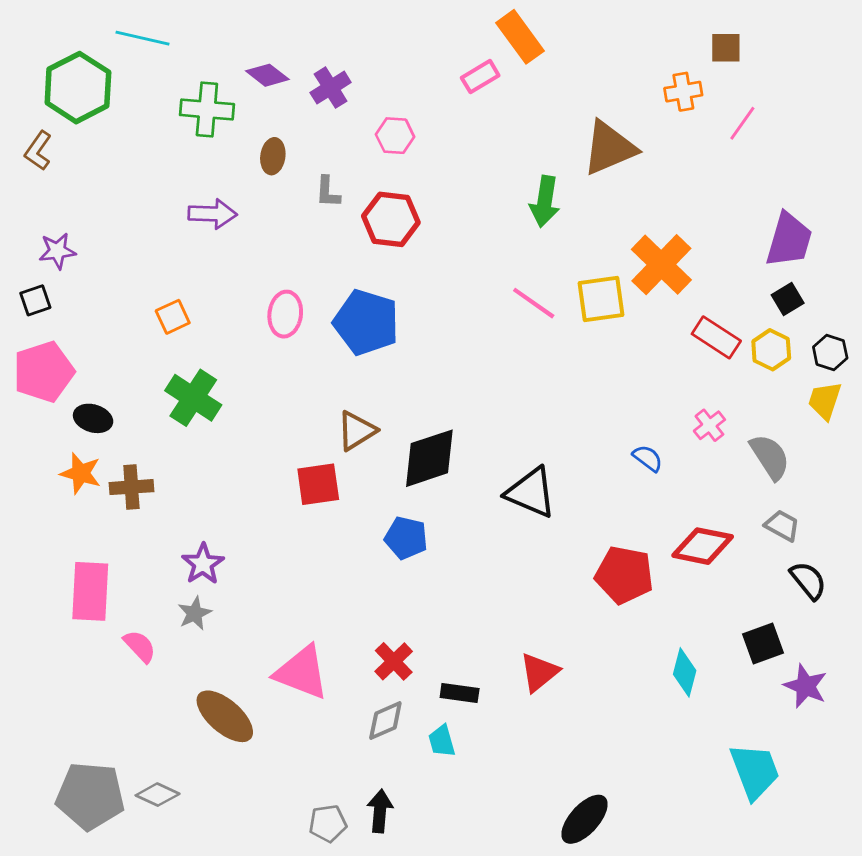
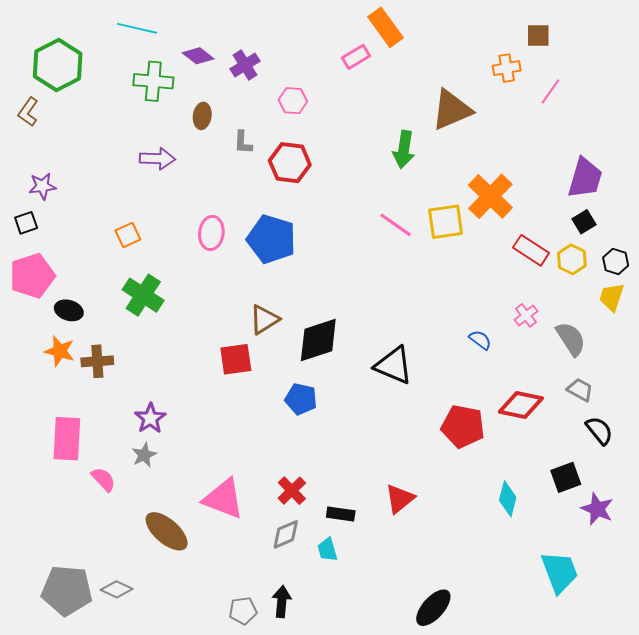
cyan line: (142, 38) -> (137, 28), moved

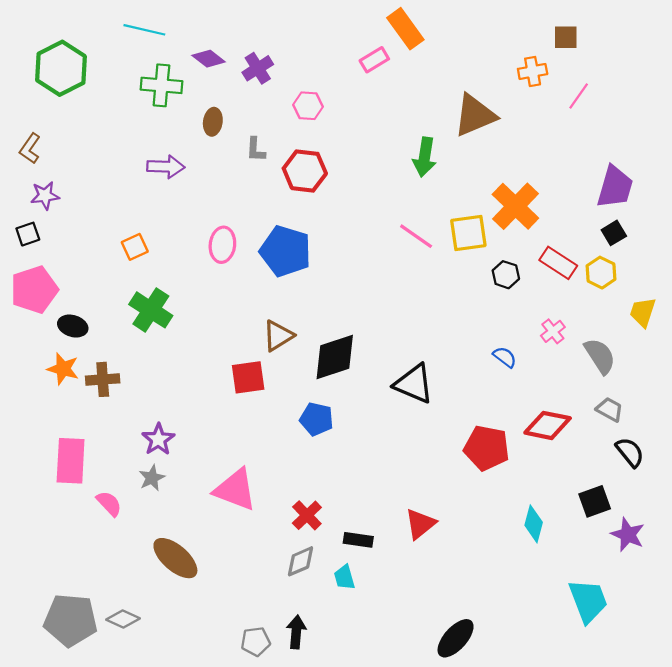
brown L-shape: (28, 112) -> (30, 148), moved
black hexagon: (616, 261) -> (506, 275), moved
pink triangle: (224, 499) -> (235, 490), moved

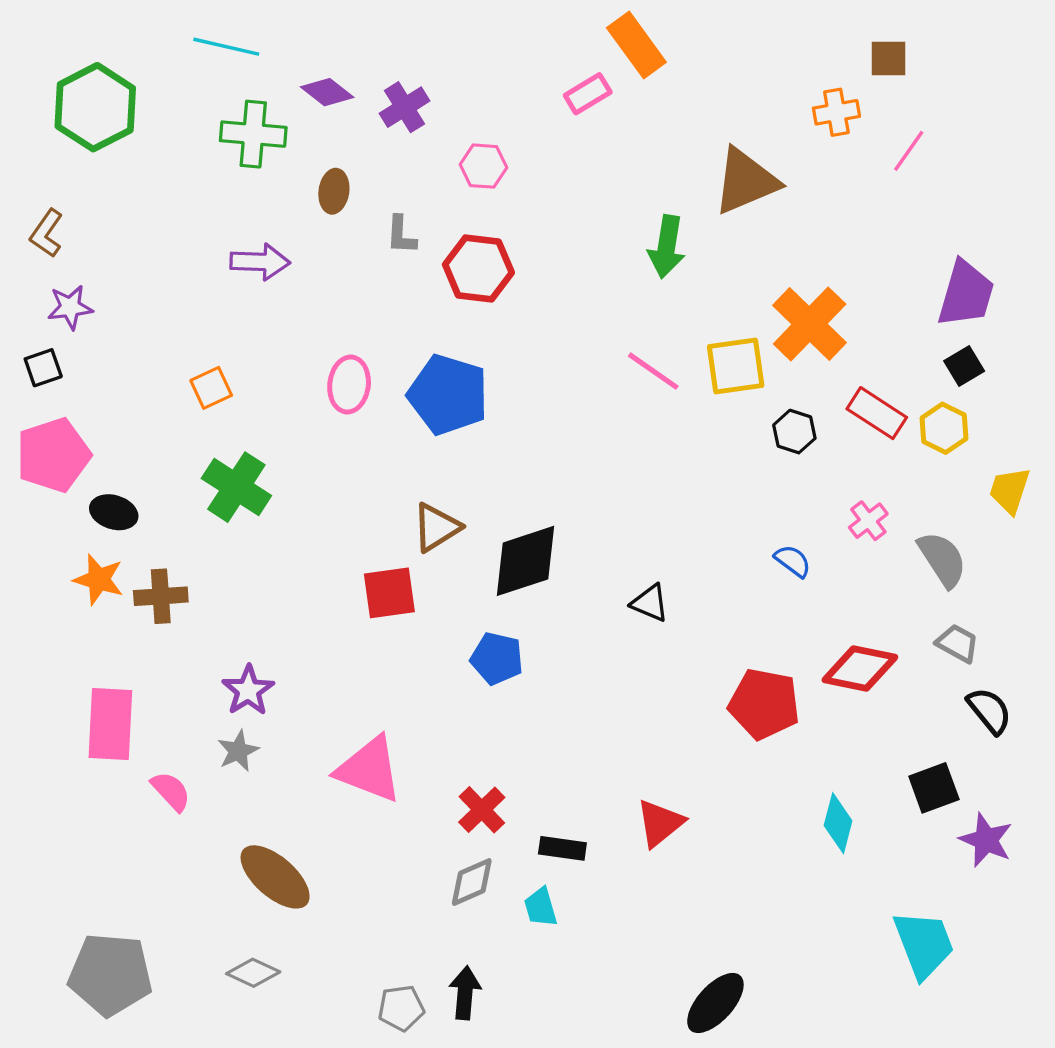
black triangle: (414, 384) -> (650, 603), size x0.6
gray diamond: (123, 619) -> (253, 973), moved

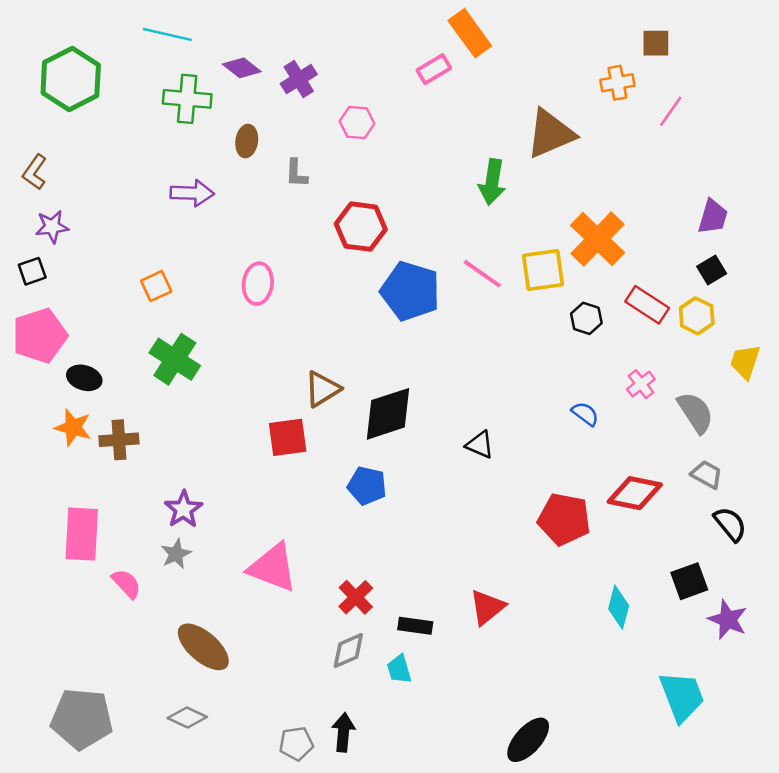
red hexagon: (478, 269) -> (361, 227), moved
purple trapezoid: (966, 294) -> (713, 217), size x0.7
blue pentagon: (448, 395) -> (410, 291), moved

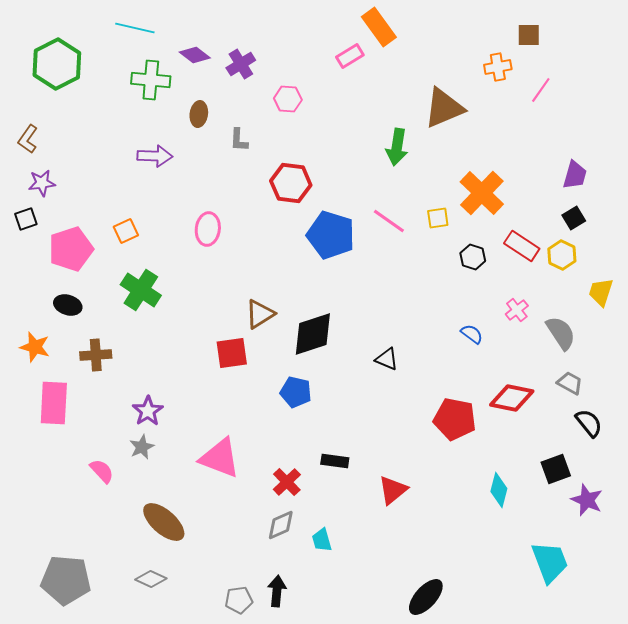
yellow square: (543, 270) -> (438, 218), size x0.6
pink pentagon: (40, 336) -> (71, 249), moved
orange star: (73, 427) -> (35, 347), moved
pink rectangle: (82, 534) -> (54, 403), moved
black rectangle: (415, 626) -> (335, 461), moved

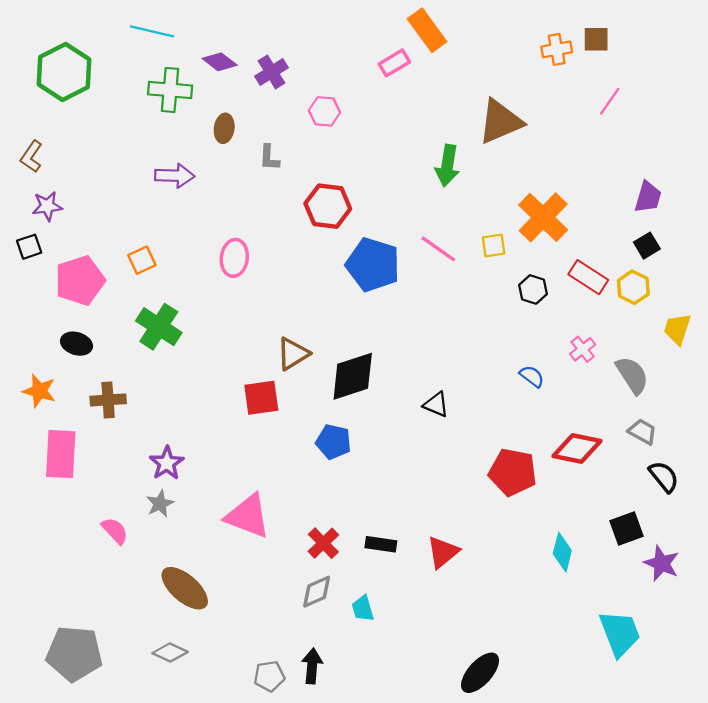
orange cross: (498, 67) -> (557, 49), moved
black rectangle: (335, 461) -> (381, 544), moved

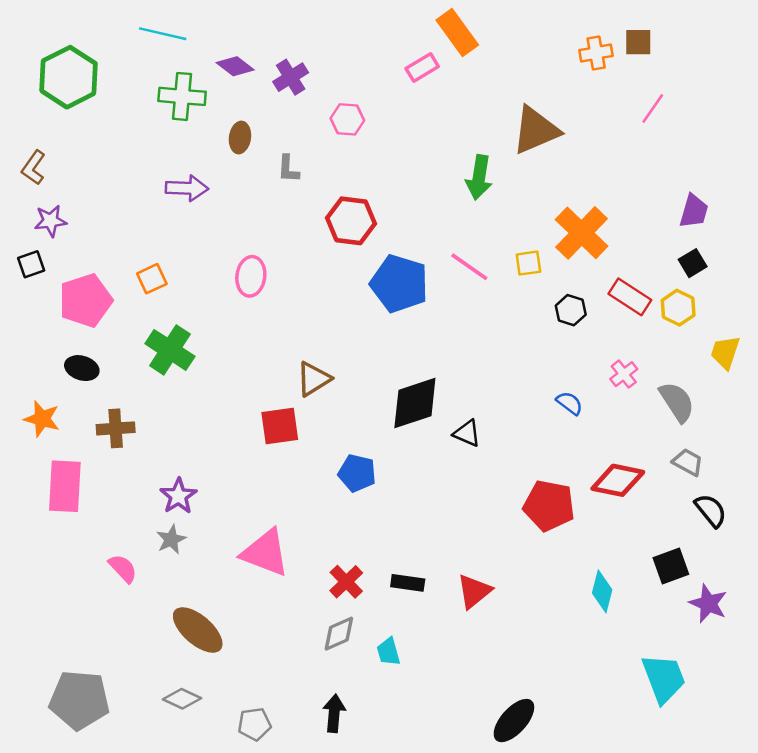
black diamond: (353, 376) -> (415, 403), moved
gray pentagon: (269, 676) -> (254, 724), moved

